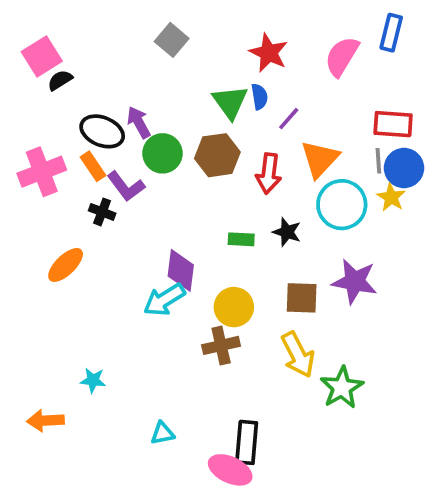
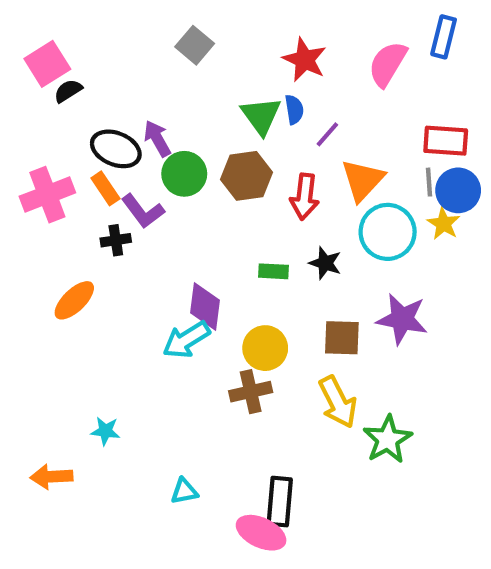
black cross: (102, 212) -> (116, 240), turned -30

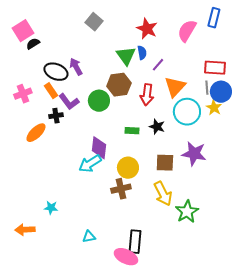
green circle: (184, 174) -> (99, 101), moved
pink cross: (47, 195) -> (23, 94), size x0.7
orange ellipse: (74, 300) -> (36, 133), moved

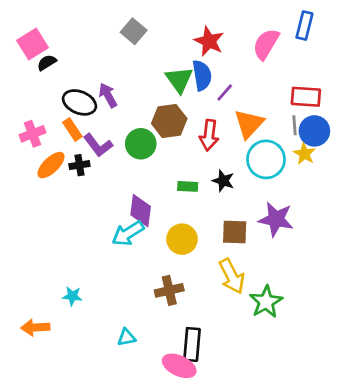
blue semicircle: (142, 53) -> (202, 75), size x1.5
orange ellipse: (36, 133) -> (51, 165), moved
brown cross: (121, 189) -> (169, 290), moved

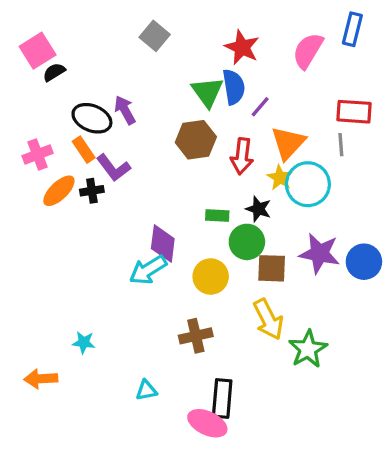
blue circle: (314, 131) -> (364, 262), moved
green circle: (141, 144) -> (247, 242), moved
yellow star: (304, 154) -> (280, 178), moved

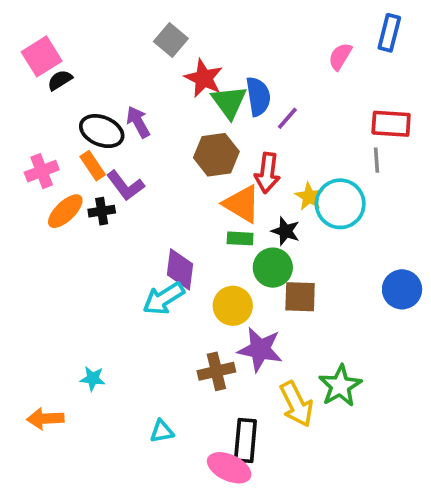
red star: (242, 47) -> (204, 78), moved
pink semicircle: (308, 51) -> (340, 56), size x0.7
orange triangle: (288, 143) -> (242, 204), moved, turned -42
purple star: (319, 253) -> (260, 349), moved
yellow arrow: (268, 319) -> (296, 404), moved

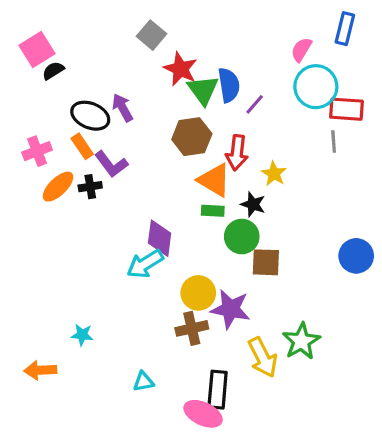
cyan circle: (340, 204) -> (316, 87), moved
yellow circle: (233, 306) -> (198, 293), moved

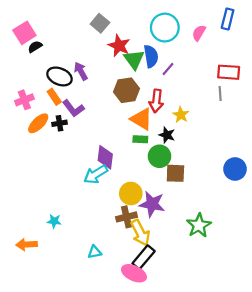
cyan circle: (316, 87) -> (165, 28), moved
yellow arrow: (263, 357) -> (140, 233), moved
black rectangle: (218, 390) -> (144, 257), turned 35

